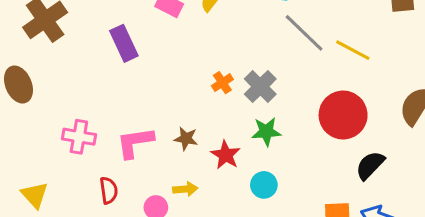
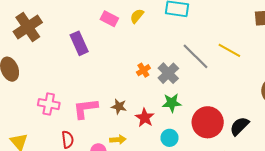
gray line: (304, 33) -> (195, 56), moved
red circle: (343, 115) -> (208, 122), moved

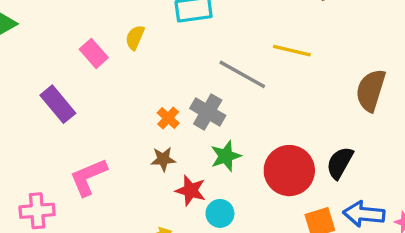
pink rectangle: (109, 19) -> (94, 53), turned 36
brown star: (119, 107) -> (163, 159), moved
pink L-shape: (85, 109) -> (88, 177), moved
cyan circle: (170, 138) -> (220, 213), moved

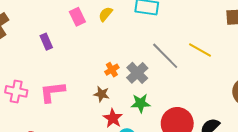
purple rectangle: (58, 104) -> (46, 42), size x0.7
pink cross: (37, 211) -> (16, 91), moved

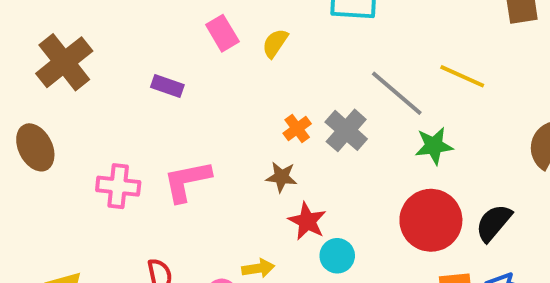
yellow semicircle: (106, 14) -> (275, 43), moved
purple rectangle: (46, 42) -> (167, 86), turned -42
green star: (141, 103) -> (434, 146), moved

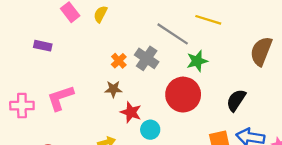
red circle: (431, 220) -> (183, 95), moved

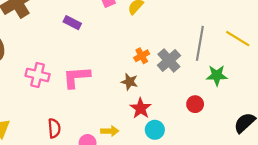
gray line: (173, 34) -> (200, 43), turned 52
red circle: (183, 95) -> (195, 104), size x0.5

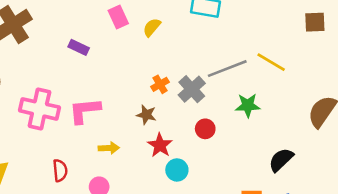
gray line: (200, 43) -> (227, 69), turned 60
pink cross: (38, 75) -> (39, 109), size x1.4
red circle: (195, 104) -> (205, 129), moved
yellow arrow: (110, 131) -> (109, 148), moved

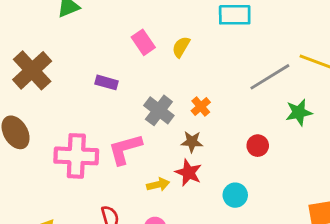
gray cross: (192, 89) -> (159, 110), moved
red star: (160, 145) -> (189, 173), moved

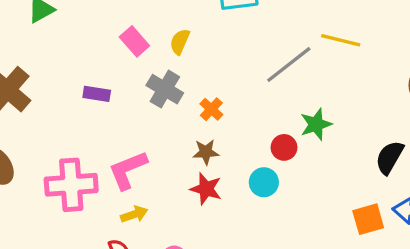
gray cross: (159, 110) -> (165, 89), moved
green star: (299, 112) -> (316, 124), moved
yellow arrow: (158, 185) -> (134, 214), moved
cyan circle: (235, 195) -> (264, 182), moved

